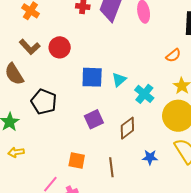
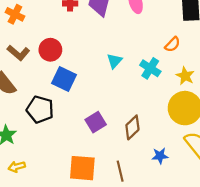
blue square: (92, 77) -> (64, 79), moved, turned 30
cyan triangle: (119, 80) -> (114, 61), moved
cyan cross: (144, 94) -> (150, 68), moved
orange square: (77, 160) -> (82, 168), size x1.5

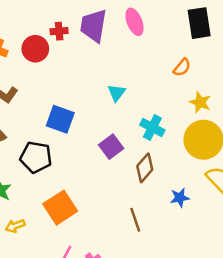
red circle: (50, 50) -> (35, 49), moved
cyan cross: (150, 68) -> (152, 128), moved
purple square: (96, 122) -> (111, 147), moved
orange square: (82, 168) -> (60, 208), moved, turned -32

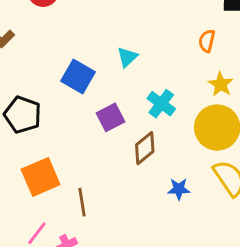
orange semicircle: (182, 67) -> (207, 41), turned 144
blue square: (60, 119) -> (78, 77), moved
brown line: (135, 220) -> (82, 202), moved

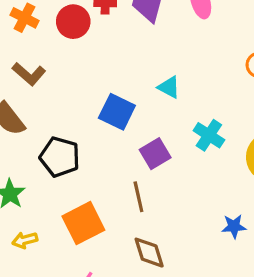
cyan triangle: (127, 57) -> (169, 87), turned -45
brown diamond: (145, 148) -> (149, 253), moved, turned -64
brown line: (82, 202) -> (138, 197), moved

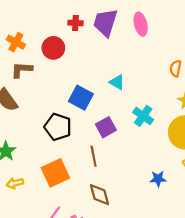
orange cross: (25, 18) -> (16, 42), moved
red circle: (73, 22) -> (53, 48), moved
brown L-shape: (29, 74) -> (22, 70), turned 140
black pentagon: (60, 157) -> (58, 127), moved

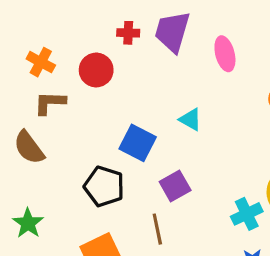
pink ellipse: (141, 24) -> (225, 54), moved
cyan cross: (143, 116) -> (247, 214), moved, turned 30

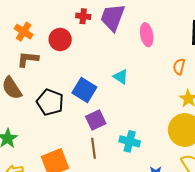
black pentagon: (104, 186) -> (50, 102), moved
purple square: (175, 186) -> (96, 120), moved
cyan cross: (247, 214) -> (130, 141), moved, turned 36

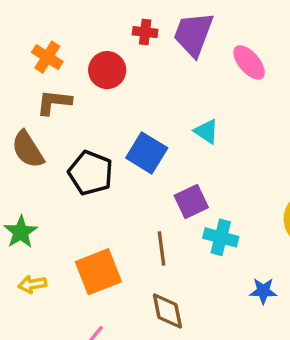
pink ellipse: (147, 35) -> (249, 62), turned -30
purple square: (96, 120) -> (191, 202), moved

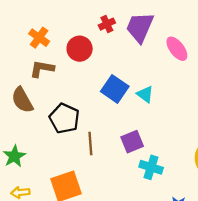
red cross: (145, 32) -> (107, 24), turned -35
blue square: (147, 153) -> (115, 89), moved
brown line: (162, 249) -> (90, 144), moved

